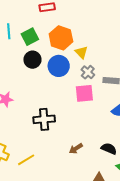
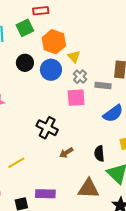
green square: (30, 37) -> (25, 28), moved
black cross: (44, 119) -> (47, 128), moved, turned 30
black semicircle: (109, 149) -> (99, 154), turned -119

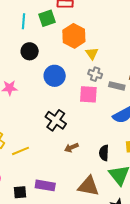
black circle: (25, 63) -> (30, 51), moved
blue circle: (51, 70) -> (55, 76), moved
gray cross: (80, 77) -> (95, 74), turned -32

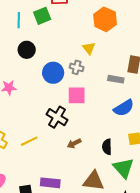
orange hexagon: (74, 36) -> (105, 19), moved
gray cross: (95, 74) -> (77, 67), moved
pink square: (88, 94) -> (77, 95), moved
yellow line: (20, 151) -> (29, 141), moved

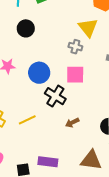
yellow triangle: (89, 48) -> (88, 28), size x1.5
blue circle: (53, 73) -> (39, 73), moved

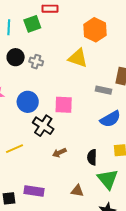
yellow triangle: (88, 28) -> (78, 58), turned -35
gray cross: (75, 47) -> (36, 62), moved
brown triangle: (91, 160) -> (77, 191), size x0.6

